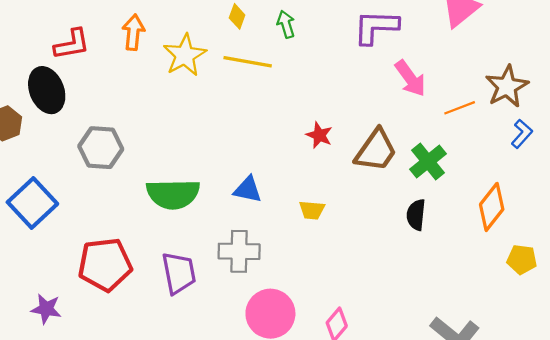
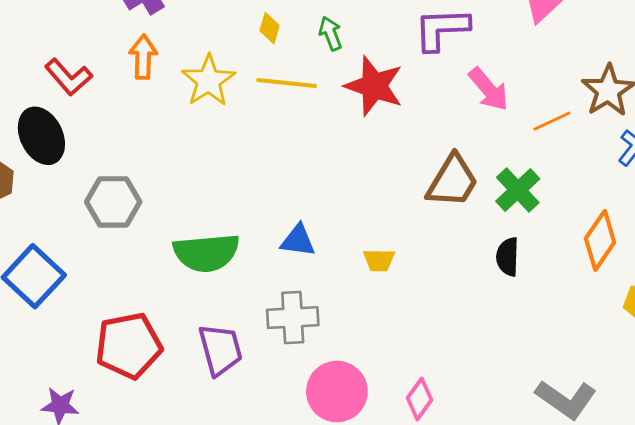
red L-shape: (72, 44) -> (68, 77), turned 63
red star: (319, 135) -> (374, 86), moved, size x1.8

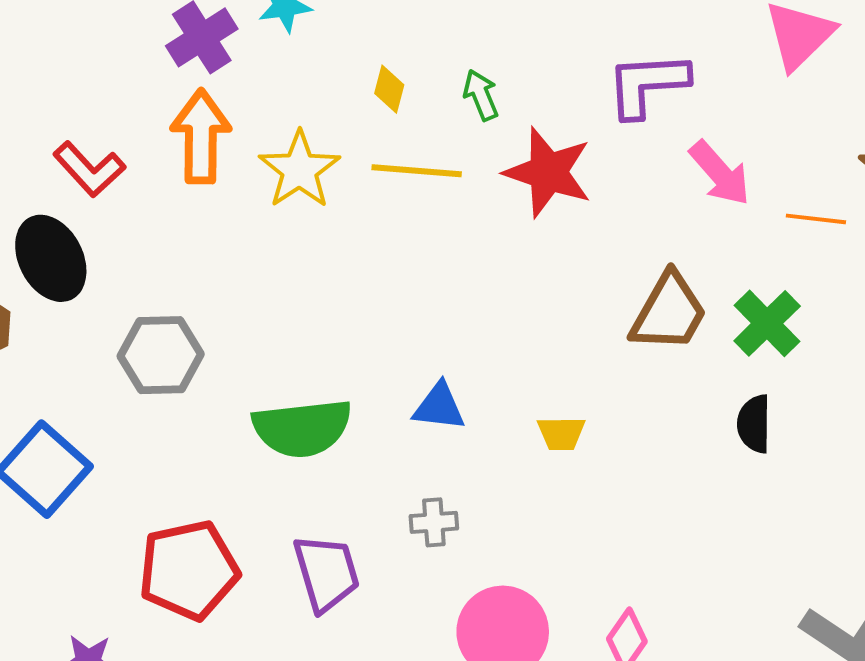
orange arrow: (143, 57) -> (201, 136), size x1.4
orange line: (552, 121) -> (816, 219), turned 33
gray cross: (293, 318) -> (434, 522), size x0.6

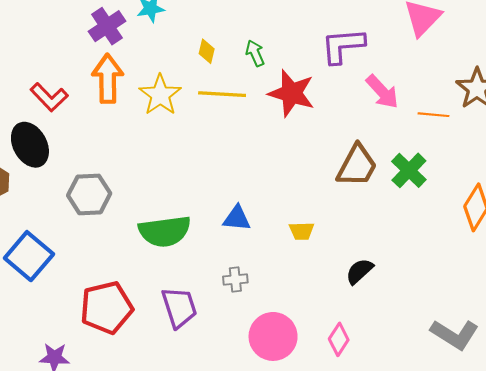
black semicircle: (754, 424) -> (359, 271), moved, turned 48

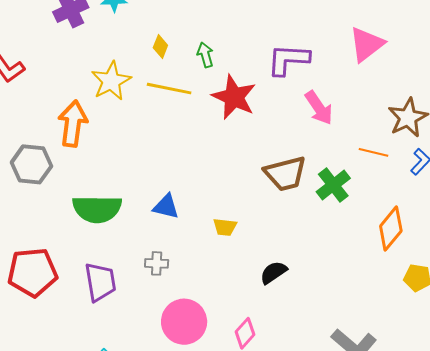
orange arrow: (108, 79) -> (73, 124), moved
orange line: (433, 115) -> (374, 152), moved
brown trapezoid: (357, 166) -> (285, 174), turned 39

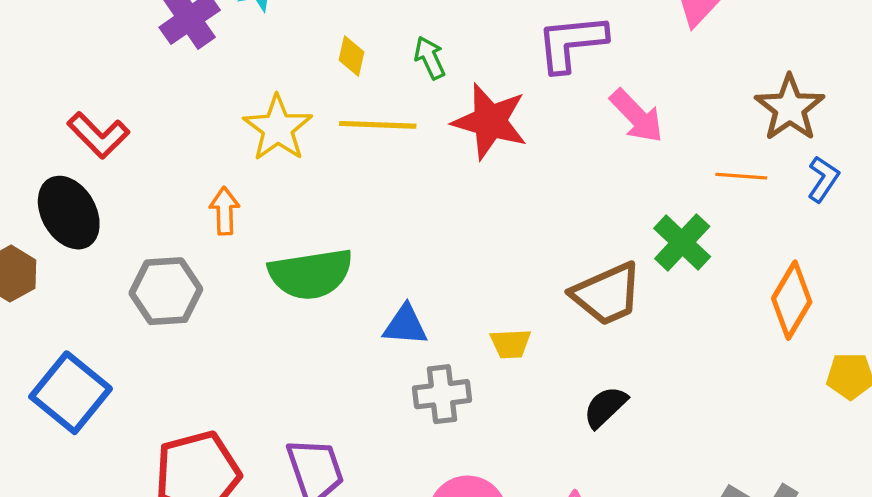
orange arrow: (73, 124) -> (225, 211), size x0.6
brown trapezoid: (285, 174) -> (607, 294), moved
green semicircle: (97, 209) -> (311, 274), moved
gray cross: (157, 263) -> (442, 394), moved, size x1.4

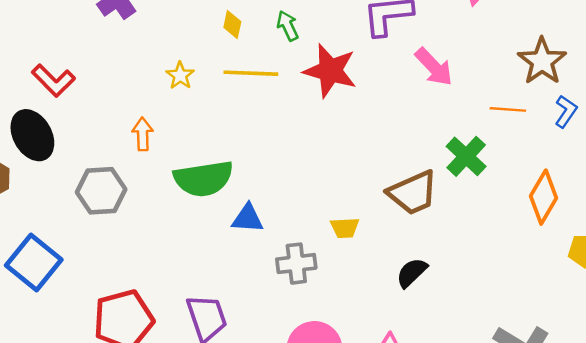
yellow star: (278, 128) -> (180, 76), size x0.6
blue triangle: (405, 325) -> (248, 218), moved

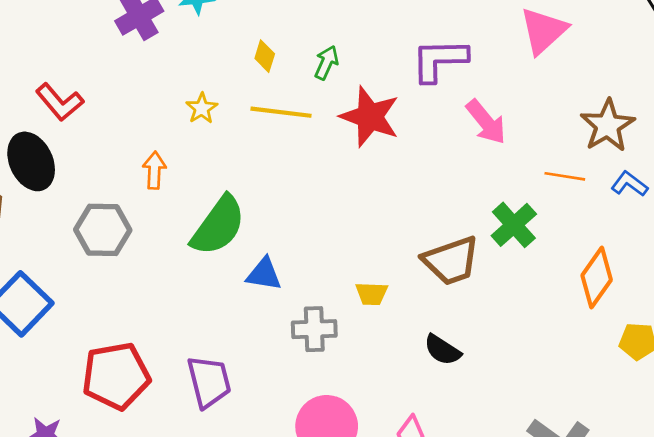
green arrow: (288, 26) -> (326, 63), turned 44
blue L-shape: (566, 111) -> (629, 184), turned -92
green semicircle: (203, 179) -> (218, 226), turned -50
black semicircle: (412, 273) -> (442, 350), turned -108

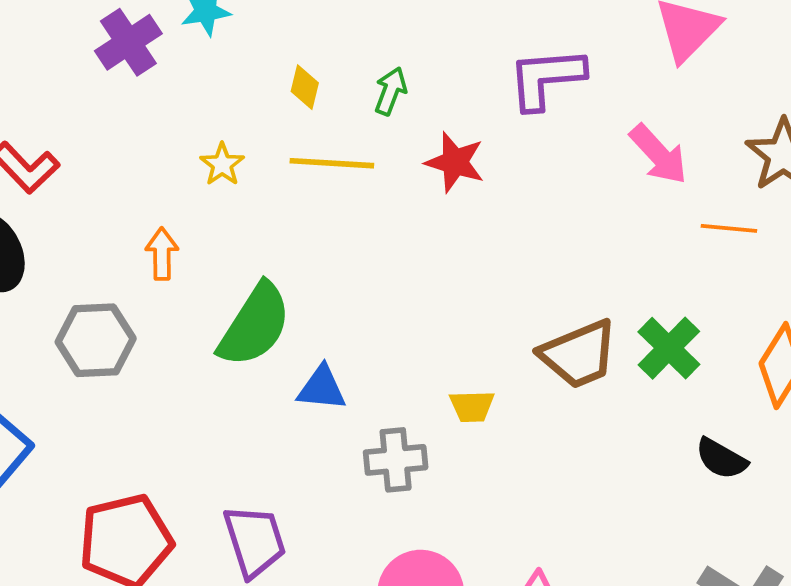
red star: (370, 117) -> (455, 162), size x0.7
pink arrow: (486, 122) -> (659, 154), moved
green cross: (514, 225) -> (669, 348), moved
black semicircle: (442, 350) -> (721, 459), moved

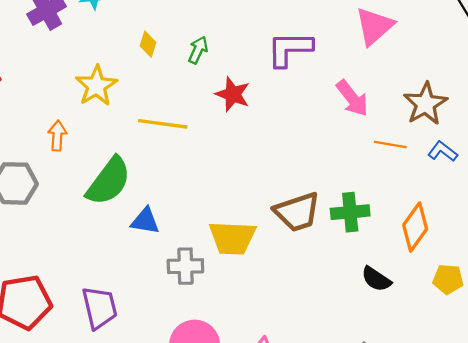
yellow line: (332, 163) -> (163, 124), moved
yellow star: (222, 164) -> (96, 86), size x1.6
green cross: (669, 348) -> (350, 212), turned 36
yellow trapezoid: (472, 406) -> (232, 238), size x1.8

